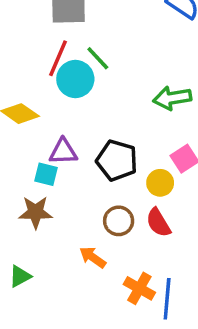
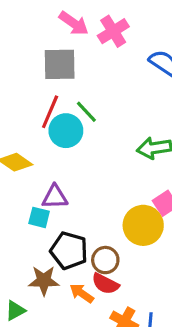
black pentagon: (117, 160) -> (69, 251), moved
yellow circle: (160, 183) -> (143, 225), size x1.6
brown star: (36, 212) -> (44, 281), moved
red semicircle: (158, 223) -> (105, 284), moved, turned -32

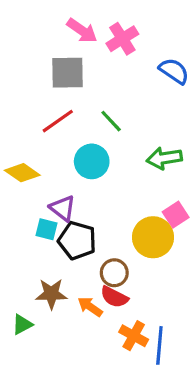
red line: (50, 112) -> (58, 121), turned 32
green line: (86, 112) -> (111, 121), moved
cyan circle: (66, 131) -> (92, 161), moved
purple triangle: (55, 197) -> (63, 208), turned 40
black pentagon: (69, 251) -> (77, 240), moved

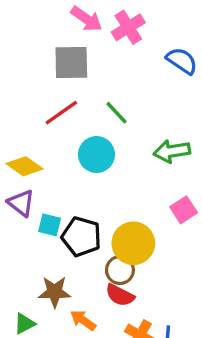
purple triangle: (63, 208) -> (21, 203), moved
yellow circle: (153, 237) -> (133, 243), moved
orange arrow: (90, 307) -> (83, 320), moved

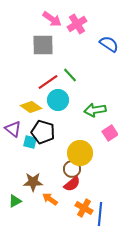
red line: (61, 113) -> (48, 82), moved
green arrow: (172, 151) -> (95, 110), moved
yellow diamond: (24, 166) -> (31, 107), moved
black pentagon: (81, 237) -> (43, 132), moved
red semicircle: (120, 295) -> (72, 184), turned -66

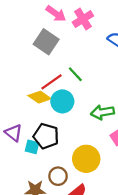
gray square: (43, 45) -> (46, 42), turned 35
yellow diamond: (31, 107) -> (40, 97), moved
brown circle: (72, 169) -> (58, 176), moved

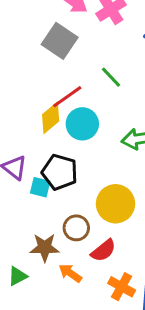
green line: (75, 74) -> (111, 77), moved
yellow diamond: (40, 97) -> (51, 118), turned -75

